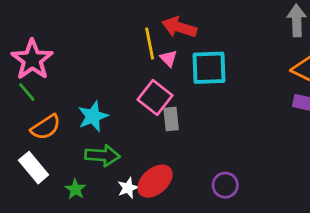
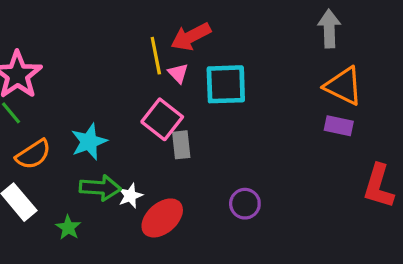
red arrow: (179, 27) -> (191, 37), turned -44
purple circle: (225, 185) -> (245, 204), moved
white star: (128, 188) -> (130, 196), moved

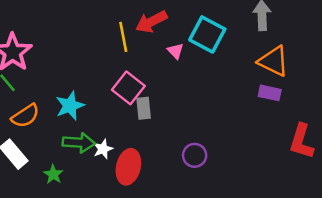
pink triangle: (178, 73) -> (175, 51), moved
cyan square: (226, 84) -> (207, 34), moved, turned 30
red ellipse: (162, 218) -> (128, 167), turned -36

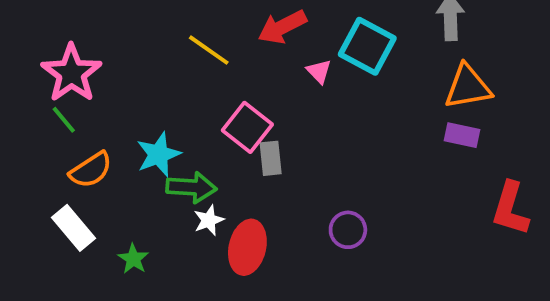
yellow line: (123, 37) -> (209, 50), moved, turned -44
orange triangle: (273, 61) -> (468, 87), turned -36
green arrow: (79, 143) -> (191, 187), moved

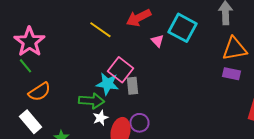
cyan star: (158, 154) -> (107, 84), moved, turned 30
purple circle: (348, 230) -> (139, 123), moved

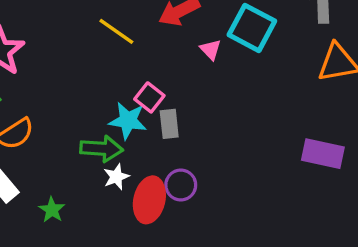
pink square: (120, 70) -> (149, 97), size x0.7
purple rectangle: (231, 74) -> (323, 154), moved, size x1.4

